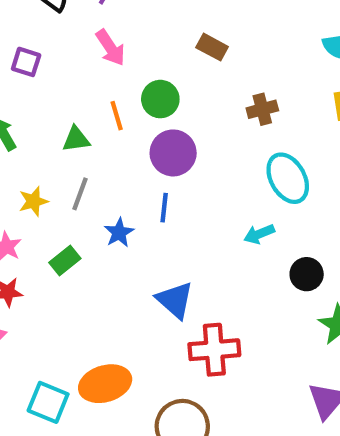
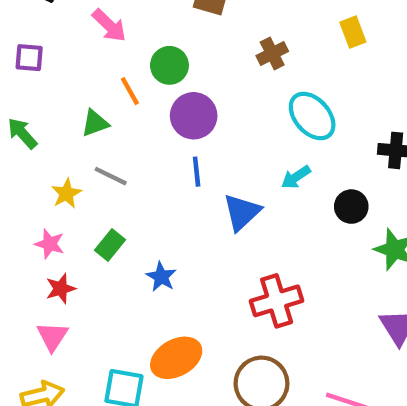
gray line: (80, 194) -> (111, 176), turned -72
blue star: (119, 233) -> (161, 277), moved
blue triangle: (175, 300) -> (242, 212), moved, turned 48

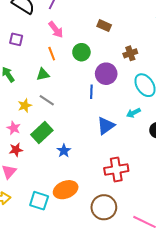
orange line: (130, 91) -> (52, 54), moved
purple circle: (194, 116) -> (106, 74), moved
blue line: (197, 172) -> (91, 92), moved
green rectangle: (110, 245) -> (42, 133), size x1.5

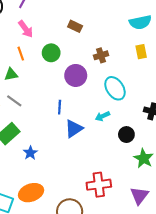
blue line: (91, 92) -> (60, 107), moved
red cross: (116, 170) -> (99, 185), moved

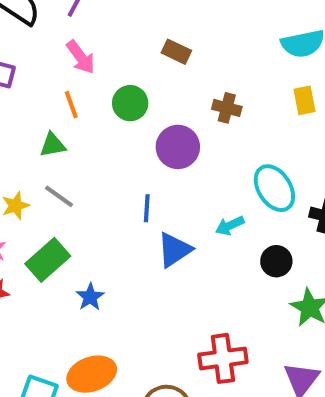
brown cross: (101, 55) -> (227, 108), turned 32
cyan ellipse: (115, 88) -> (274, 188), moved

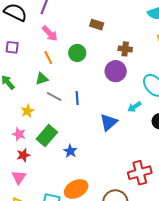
purple circle: (178, 147) -> (116, 71), moved
gray line: (59, 196) -> (54, 96), moved
blue line: (147, 208) -> (77, 98), moved

